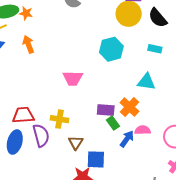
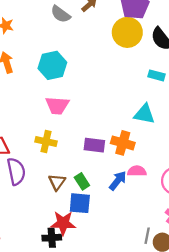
cyan hexagon: (111, 49) -> (52, 65), moved
orange cross: (129, 107) -> (123, 143), turned -30
yellow cross: (60, 119) -> (46, 141), moved
green rectangle: (113, 123) -> (82, 181), moved

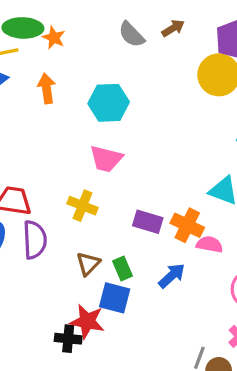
pink semicircle: (137, 171) -> (209, 244), moved

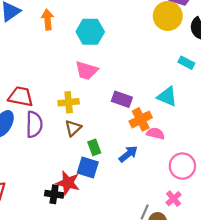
yellow cross: (82, 206) -> (69, 102), turned -30
purple rectangle: (148, 222) -> (122, 99), moved
orange cross: (187, 225) -> (141, 119), turned 35
brown triangle: (88, 264) -> (73, 128), moved

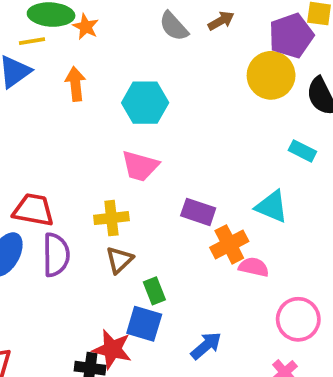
blue arrow: (128, 154) -> (206, 346), moved

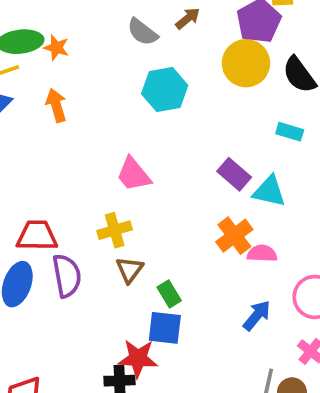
cyan hexagon: (145, 103) -> (165, 89), moved
pink trapezoid: (140, 166) -> (134, 174), turned 45
purple rectangle: (198, 212) -> (234, 174), moved, turned 32
blue arrow: (206, 346) -> (257, 315), moved

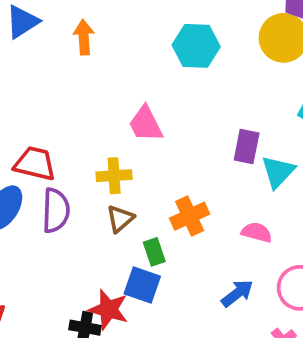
purple rectangle: (234, 174) -> (247, 147), turned 48
cyan triangle: (269, 191) -> (278, 172), turned 48
orange cross: (234, 236) -> (190, 216), moved

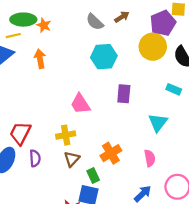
purple rectangle: (247, 147) -> (124, 94), moved
red trapezoid: (35, 164) -> (20, 133), turned -70
purple semicircle: (56, 210) -> (35, 158), size x0.7
pink semicircle: (257, 232) -> (150, 158), turned 70

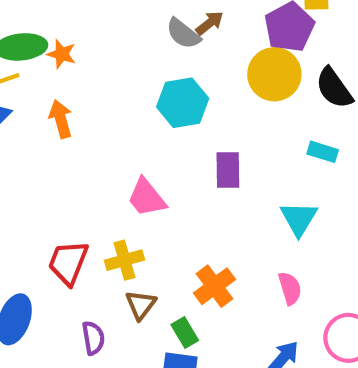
gray semicircle: (95, 22) -> (183, 34), moved
red trapezoid: (20, 133) -> (68, 263), moved
purple semicircle: (35, 158) -> (93, 338), moved

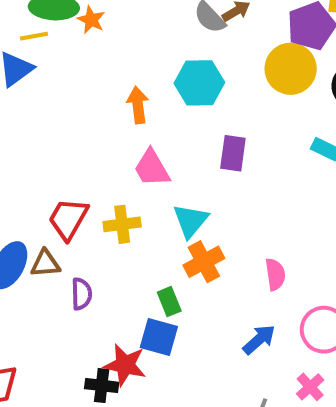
orange arrow: (61, 119) -> (138, 105), moved
cyan triangle: (299, 219) -> (190, 221), moved
brown triangle: (141, 305) -> (45, 263), moved, turned 40

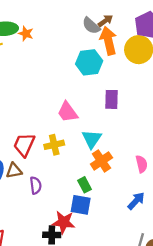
orange arrow: (138, 105) -> (108, 41), moved, size x1.4

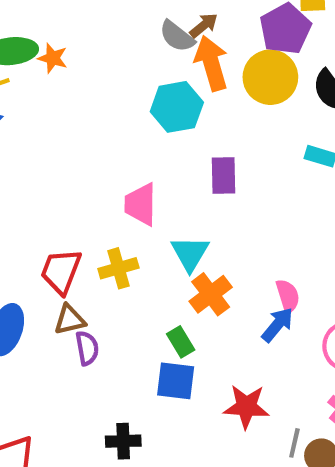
pink trapezoid: (67, 112) -> (141, 204), turned 40
brown triangle: (14, 171) -> (70, 320), moved
blue arrow: (136, 201) -> (278, 325), moved
red star: (64, 222) -> (246, 407), moved

